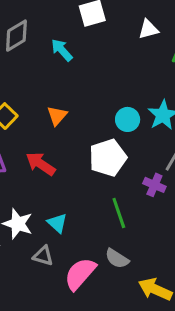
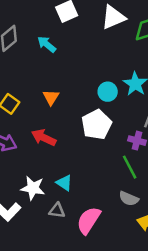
white triangle: (148, 29) -> (113, 17), size x1.5
green line: (119, 213) -> (130, 167), moved
gray semicircle: (117, 259) -> (129, 199), moved

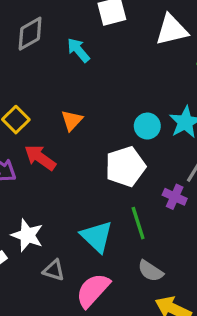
red arrow: (44, 138) -> (40, 158), moved
green line: (130, 167) -> (138, 223), moved
cyan triangle: (64, 183) -> (97, 237), moved, size x1.5

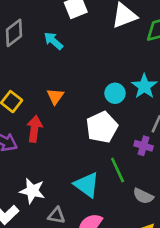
red arrow: (40, 158) -> (34, 129), turned 70
gray semicircle: (150, 271) -> (143, 196), moved

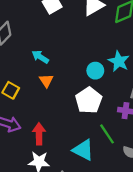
cyan arrow: (53, 41) -> (40, 57), moved
red arrow: (34, 129) -> (39, 134), moved

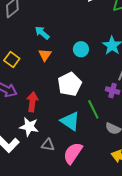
cyan circle: (95, 71) -> (81, 49), moved
white pentagon: (89, 100) -> (70, 84), moved

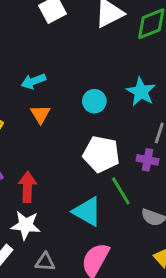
cyan arrow: (42, 33) -> (33, 81), turned -56
white pentagon: (70, 84) -> (101, 154), moved, turned -30
gray triangle: (48, 145) -> (45, 262), moved

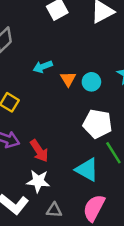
orange triangle: (40, 114) -> (68, 79), moved
red arrow: (27, 187) -> (39, 151), turned 145

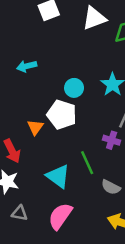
orange triangle: (68, 79) -> (35, 127), moved
white pentagon: (98, 124) -> (62, 115), moved

